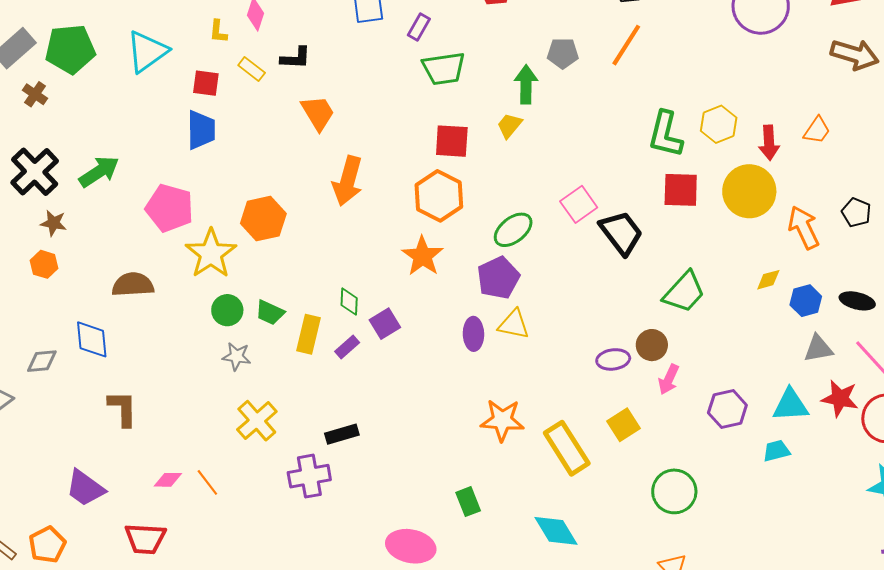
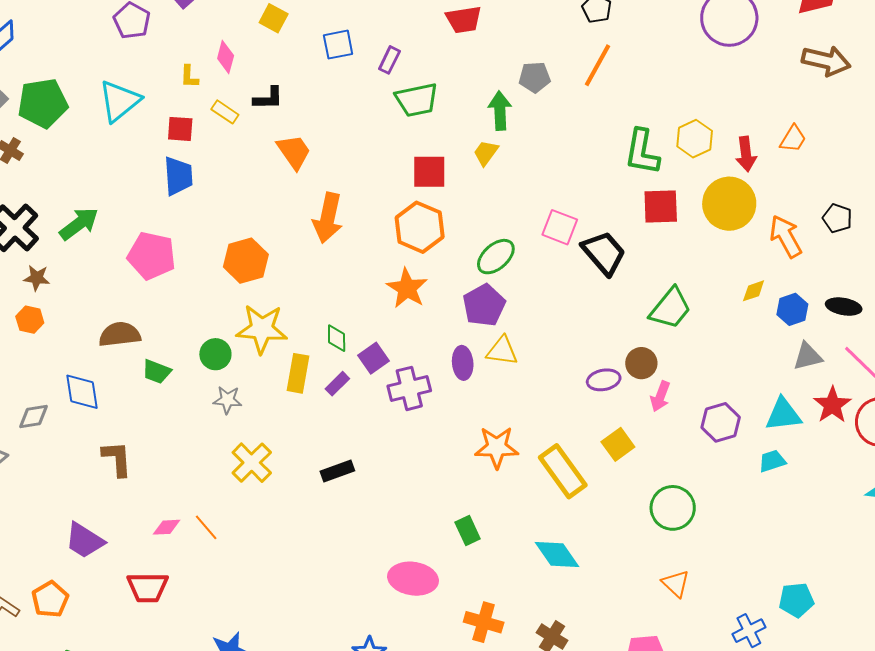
pink square: (579, 204) -> (560, 227), turned -30
yellow star: (211, 254) -> (262, 329), moved, turned -30
green trapezoid: (270, 312) -> (157, 372), moved
red star: (840, 398) -> (832, 405), turned 30
purple cross: (309, 476) -> (409, 388), moved

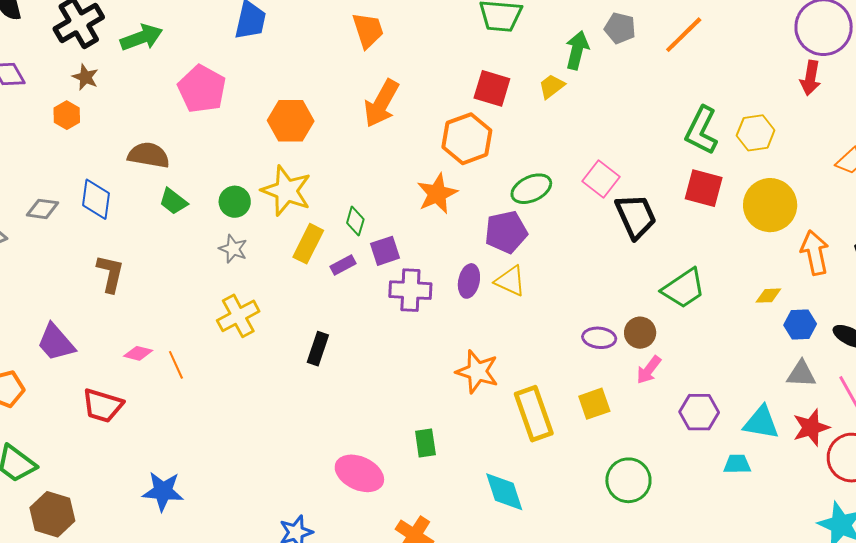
red arrow: (746, 154) -> (810, 78), moved
black rectangle: (337, 471) -> (318, 349), turned -68

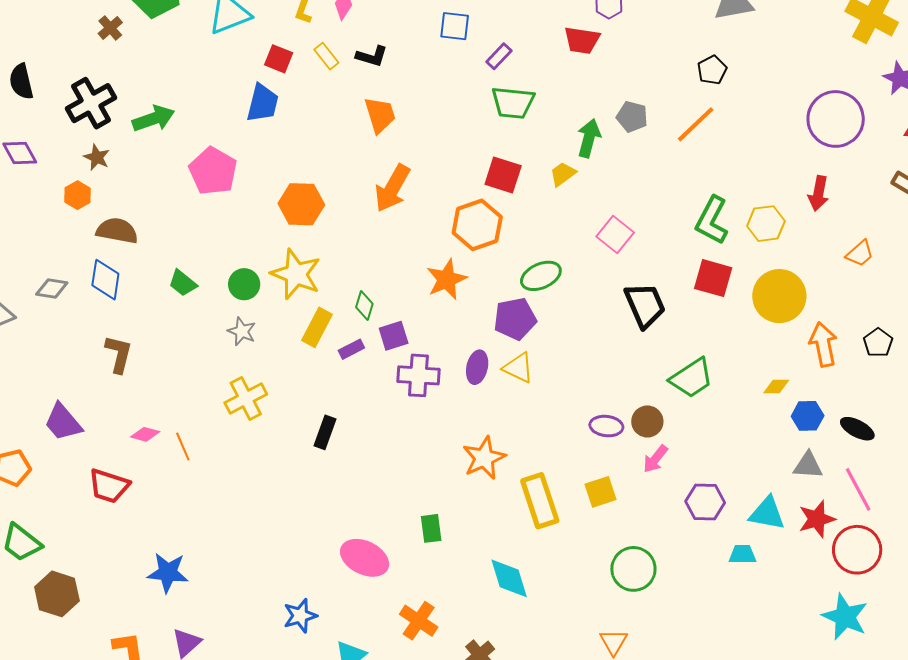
red arrow: (810, 78) -> (818, 193), moved
brown semicircle: (149, 155) -> (117, 231), moved
pink square: (601, 179) -> (615, 234), moved
orange star: (477, 372) -> (484, 458), turned 30

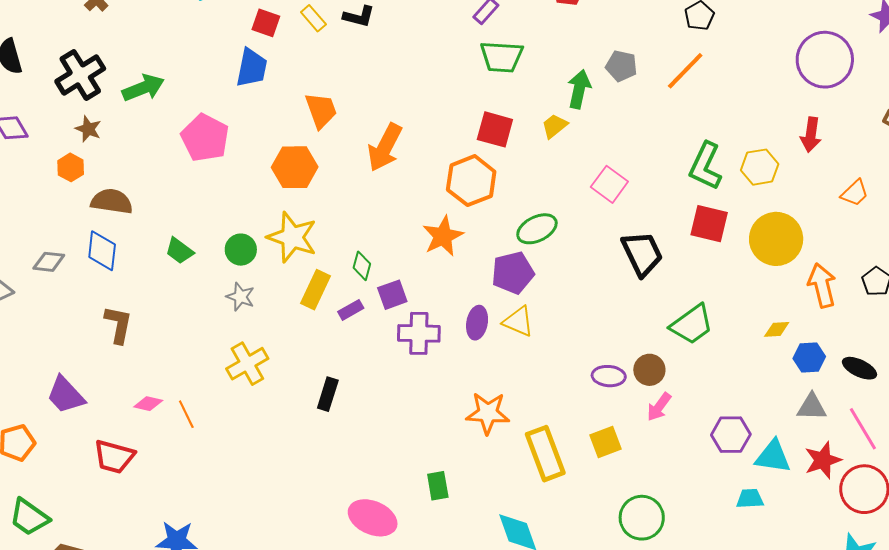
orange trapezoid: (380, 115) -> (321, 110), moved
orange star: (484, 458) -> (488, 413), turned 30
purple hexagon: (705, 502) -> (731, 435), moved

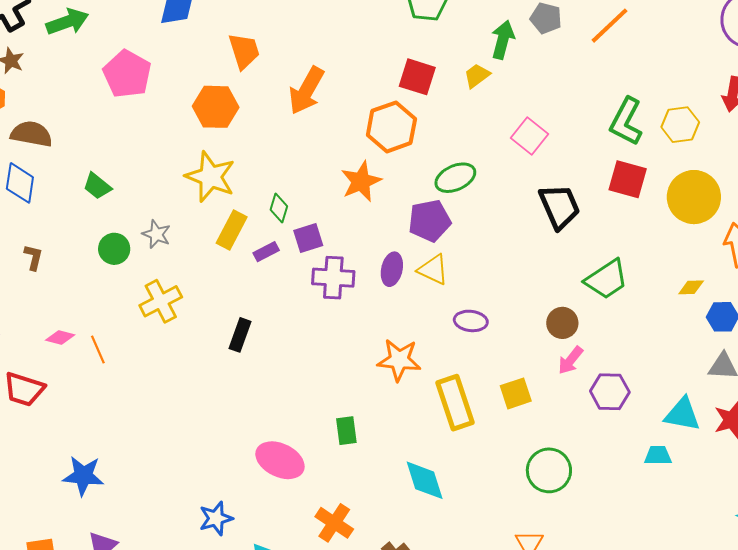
green circle: (241, 250) -> (114, 249), moved
brown L-shape: (118, 325) -> (33, 257), size x0.7
purple ellipse: (609, 376) -> (471, 321), moved
purple hexagon: (731, 435) -> (610, 392), moved

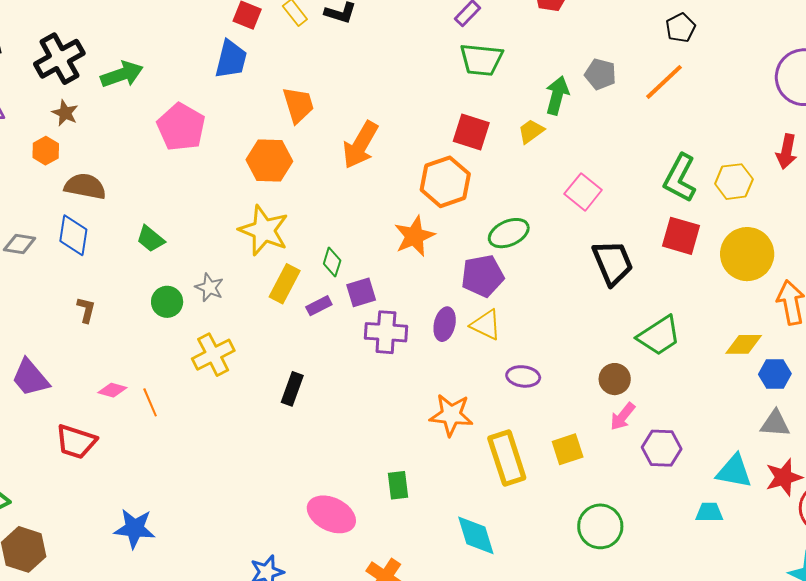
yellow diamond: (691, 287) -> (744, 344), size x1.4

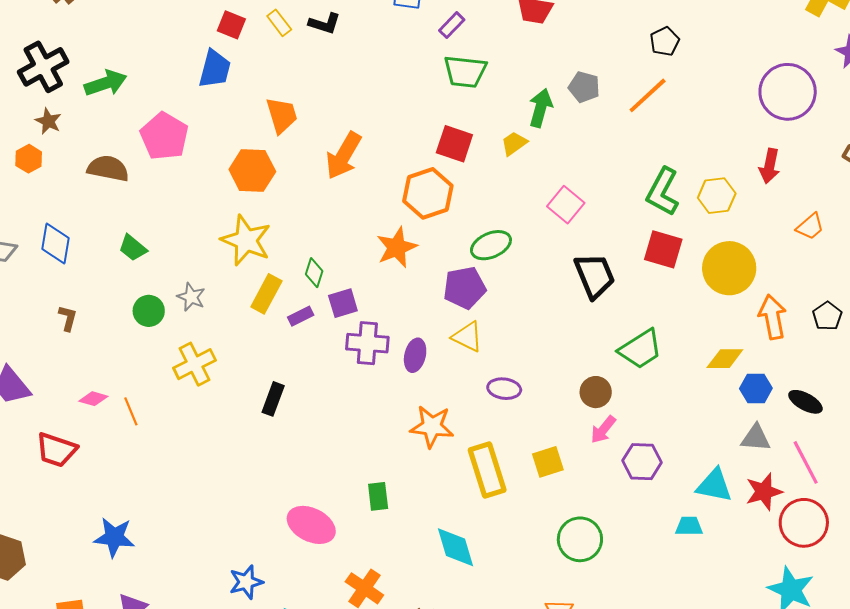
brown semicircle: (85, 186) -> (108, 168), moved
purple ellipse: (445, 324) -> (415, 355), moved

